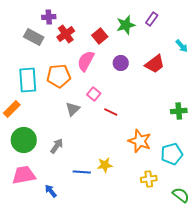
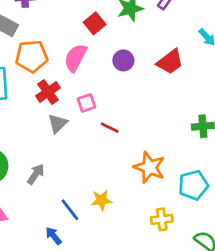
red cross: (66, 34) -> (48, 92), moved
orange pentagon: (59, 76) -> (32, 56), moved
pink square: (94, 94) -> (86, 103), turned 32
blue line: (82, 172) -> (70, 210), turned 48
blue arrow: (51, 191) -> (54, 236), moved

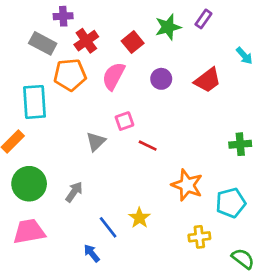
red cross: (48, 92) -> (86, 41), moved
yellow star: (101, 200) -> (139, 218), turned -30

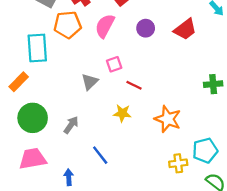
cyan pentagon: (231, 203) -> (205, 150), moved
yellow star: (139, 218) -> (122, 113), moved, turned -30
blue arrow: (92, 253) -> (69, 177), moved, turned 35

